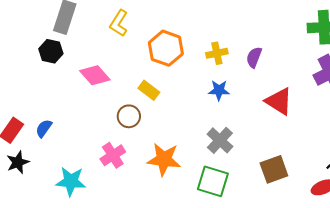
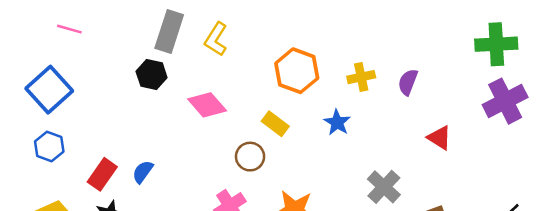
yellow L-shape: (119, 23) -> (216, 39), moved
blue star: (219, 90) -> (337, 122), moved, turned 30
red triangle: (279, 101) -> (439, 138), size x0.7
gray cross: (220, 140) -> (384, 187), moved

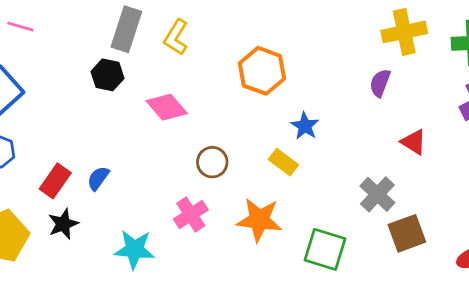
yellow cross: (361, 77) -> (404, 32), moved, size x1.5
yellow rectangle: (275, 124) -> (283, 162), moved
gray cross: (384, 187) -> (377, 194), moved

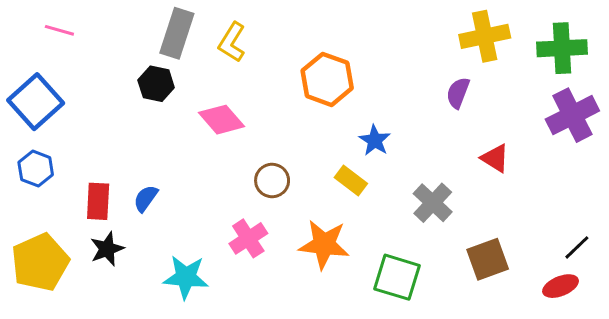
red rectangle: (55, 181) -> (98, 201), turned -32
gray cross: (377, 194) -> (433, 203), moved

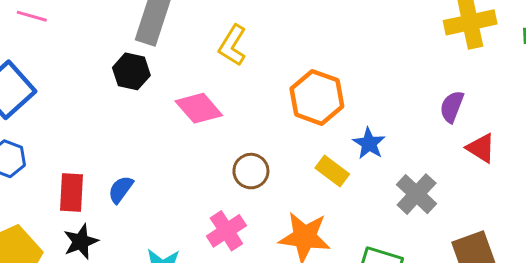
yellow L-shape: (232, 42) -> (233, 45), moved
orange hexagon: (327, 79) -> (317, 97), moved
purple semicircle: (458, 93) -> (452, 107), moved
blue star: (375, 140) -> (369, 143), moved

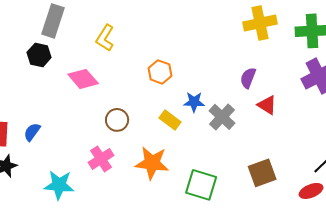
orange hexagon: (317, 97) -> (160, 72), size x0.7
blue star: (369, 143) -> (194, 102), turned -30
gray cross: (417, 194) -> (222, 117), moved

